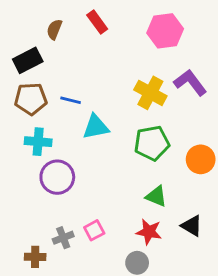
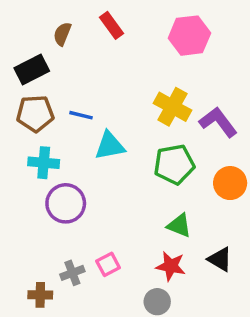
purple L-shape: (190, 83) -> (218, 122), moved

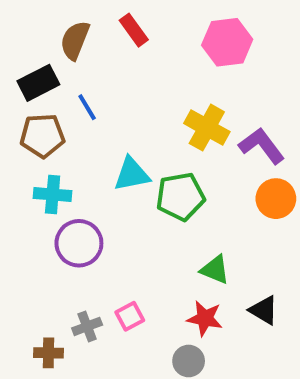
brown semicircle: (62, 34) -> (75, 40), size x1.4
blue line: (81, 115) -> (87, 107), moved, turned 45
green pentagon: (174, 164) -> (180, 197), moved
orange circle: (230, 183) -> (276, 199), moved

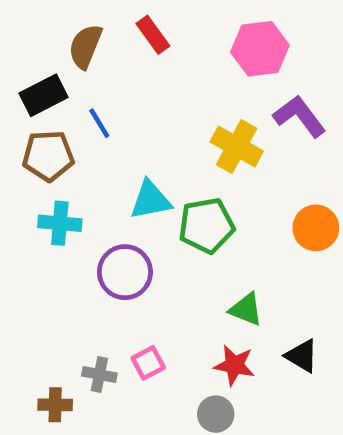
purple L-shape: (262, 146) -> (299, 116), moved
purple circle: (79, 243) -> (125, 272), moved
gray cross: (87, 326) -> (99, 375), turned 32

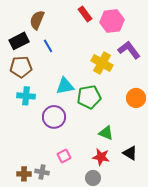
red rectangle: (153, 35) -> (85, 14), moved
blue line: (99, 123) -> (48, 46), moved
gray cross: (99, 375) -> (42, 172), moved

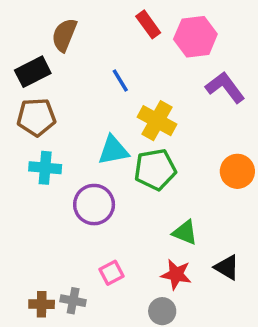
blue line: (48, 46) -> (120, 80), moved
yellow cross: (102, 63) -> (157, 121), moved

